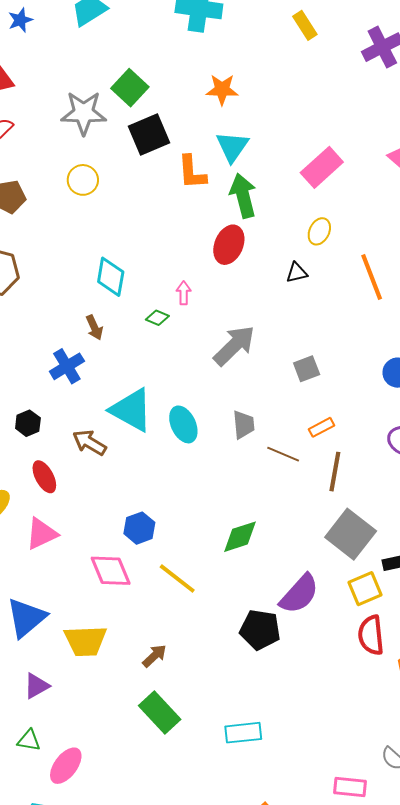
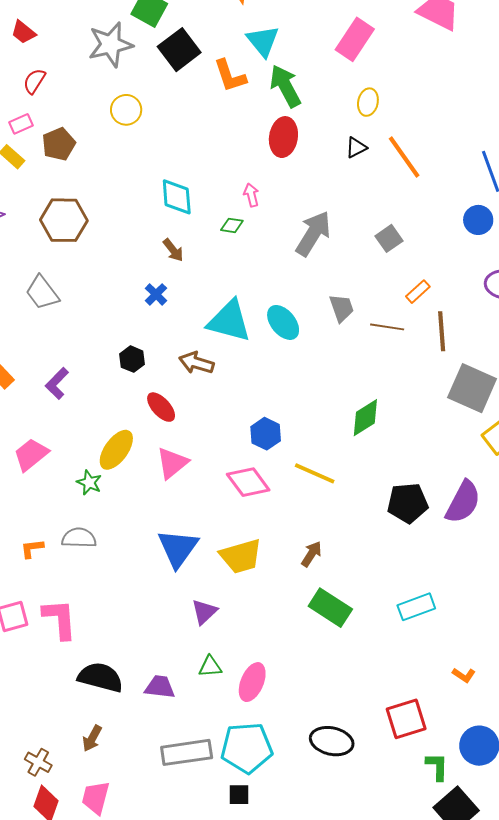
orange line: (372, 277) -> (404, 157), moved
blue cross: (67, 366) -> (156, 294), size x0.7
purple semicircle: (299, 594) -> (463, 502), moved

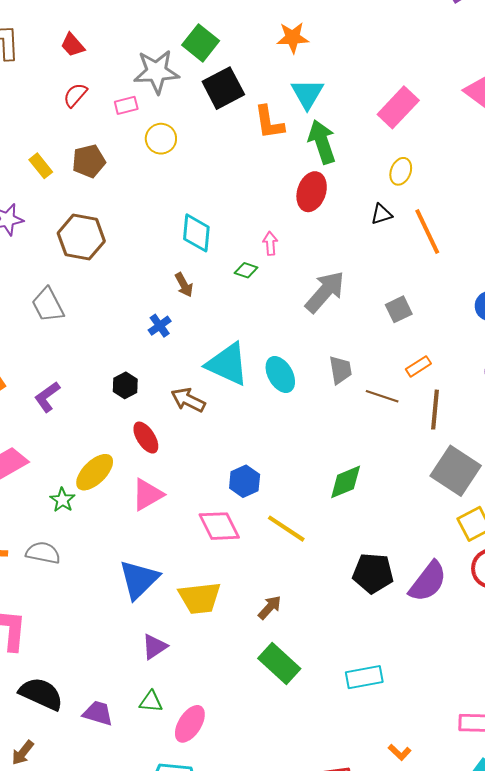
pink rectangle: (21, 124) -> (126, 105), moved

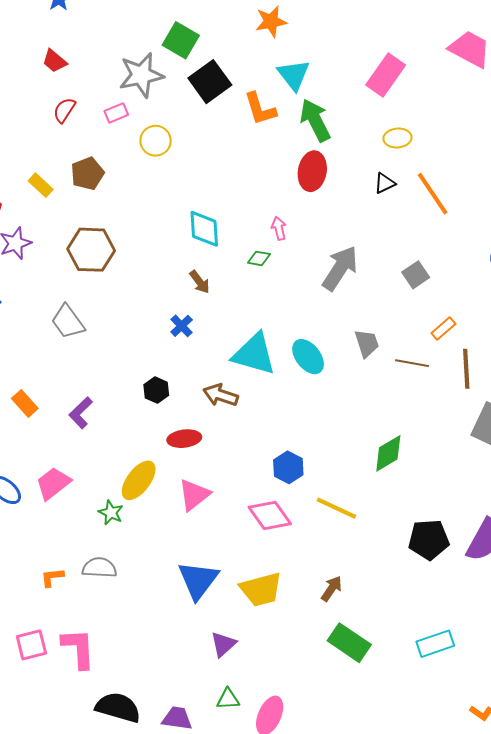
yellow ellipse: (401, 171) -> (397, 138), turned 72
red ellipse: (146, 438) -> (184, 439), turned -56

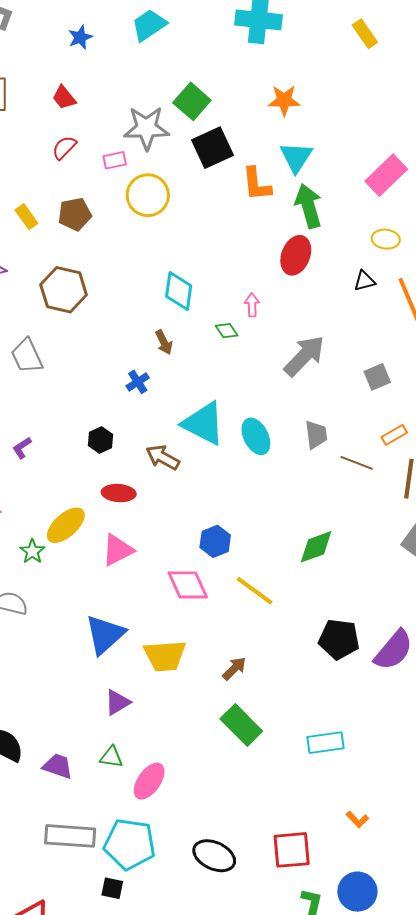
yellow circle: (156, 141) -> (148, 195), size x1.4
green diamond: (259, 258) -> (227, 331), turned 35
purple L-shape: (81, 413) -> (22, 448), size x0.7

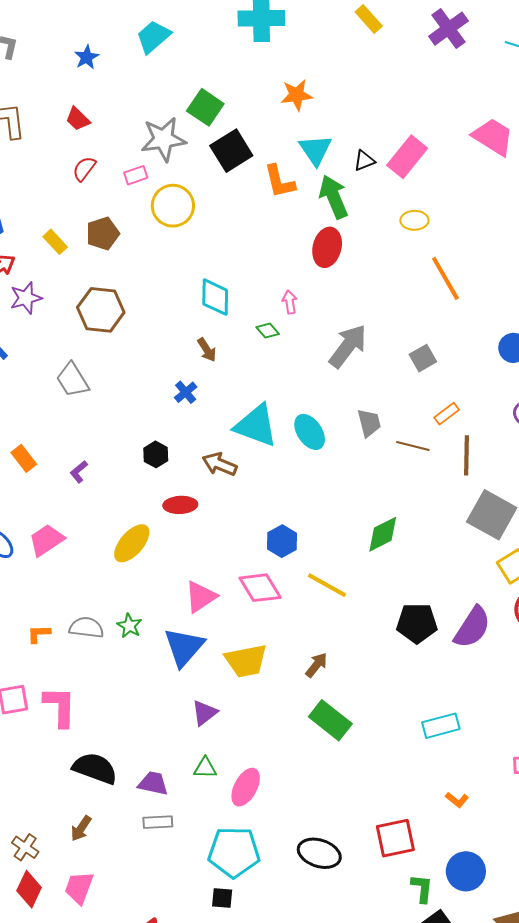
black triangle: (364, 281) -> (364, 161), moved
pink triangle: (118, 550) -> (201, 597), moved
green star: (32, 551) -> (129, 626), moved
cyan rectangle: (325, 743) -> (441, 726), moved
gray rectangle: (70, 836) -> (158, 822), moved, size x0.6

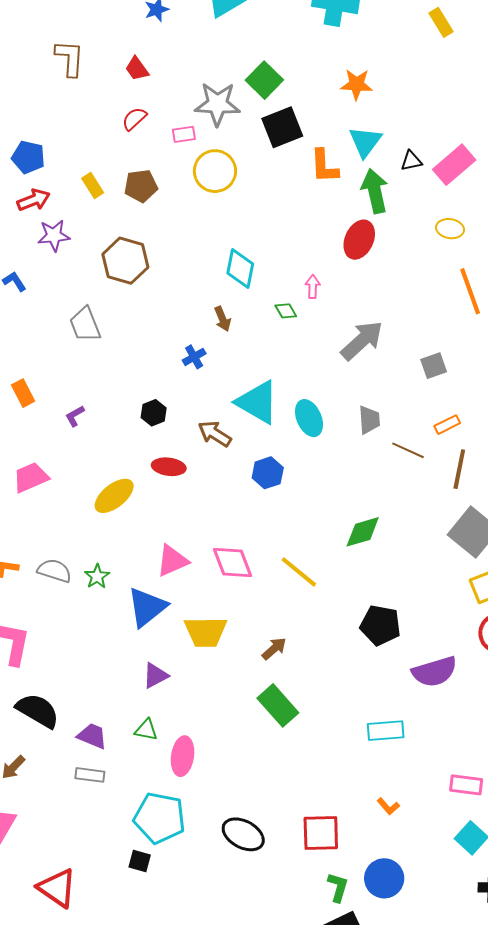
blue hexagon: (282, 541) -> (268, 473), moved
purple semicircle: (472, 627) -> (435, 672), moved, turned 30
pink ellipse: (246, 787) -> (183, 756), turned -30

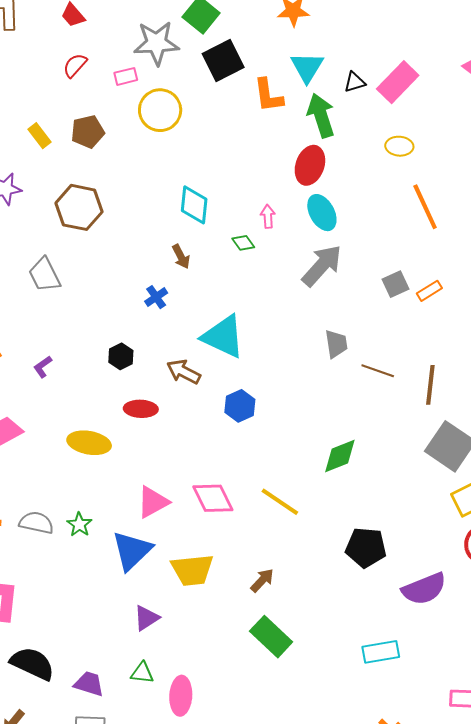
cyan ellipse: (309, 418) -> (322, 213), moved
orange rectangle: (447, 425) -> (429, 291), moved
yellow ellipse: (114, 496) -> (89, 443), turned 54

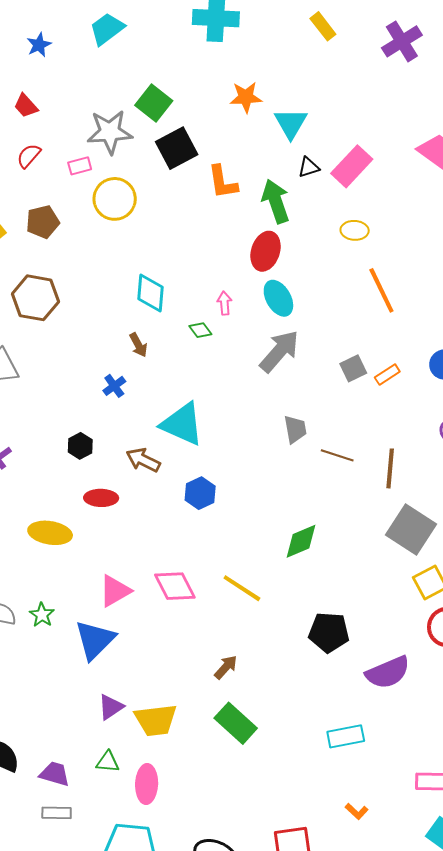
cyan triangle: (307, 67) -> (291, 123), moved
yellow trapezoid: (192, 570) -> (156, 720), moved

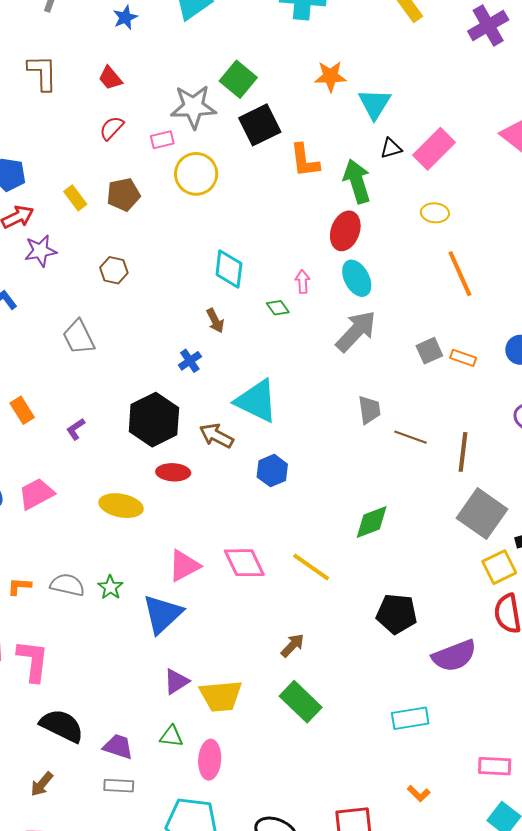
brown hexagon: (35, 298) -> (114, 270), size x0.6
orange rectangle: (387, 374) -> (463, 358), turned 50
black hexagon: (80, 446) -> (154, 420), size x2.0

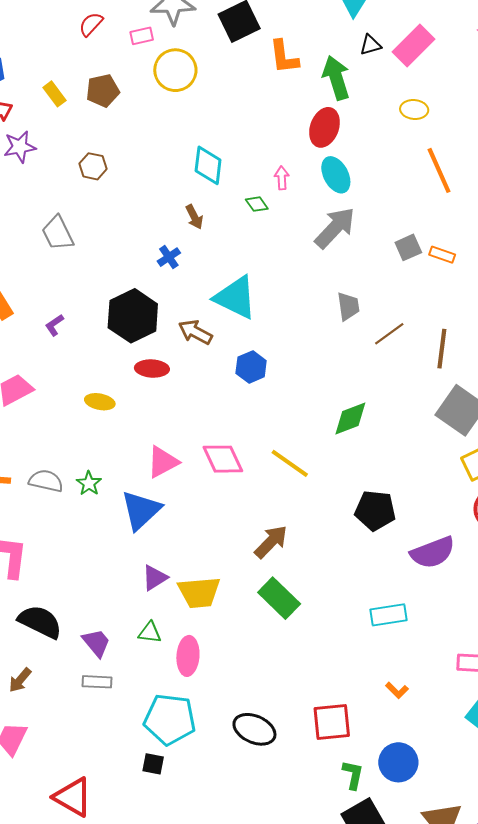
brown line: (410, 437) -> (389, 334), turned -56
yellow ellipse: (121, 506) -> (100, 402), size x0.7
brown arrow: (293, 645) -> (271, 542), size x1.4
purple trapezoid: (118, 747) -> (96, 643), turned 32

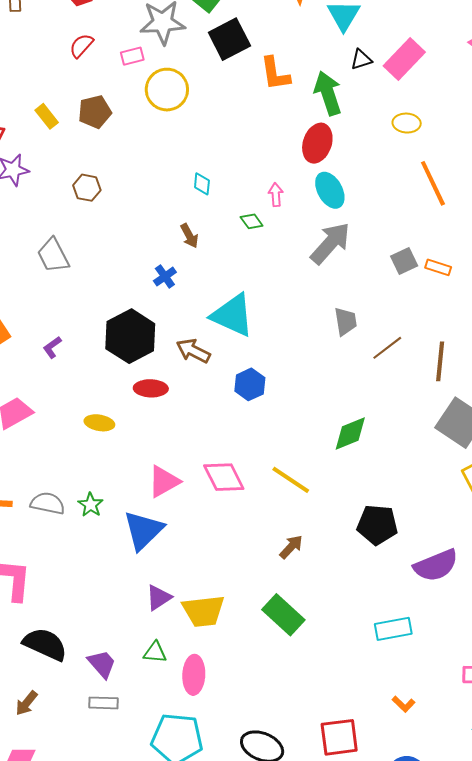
cyan diamond: (208, 165) -> (202, 184), size x0.6
brown arrow: (271, 542) -> (291, 547), moved, size x0.7

